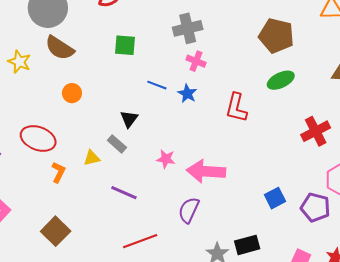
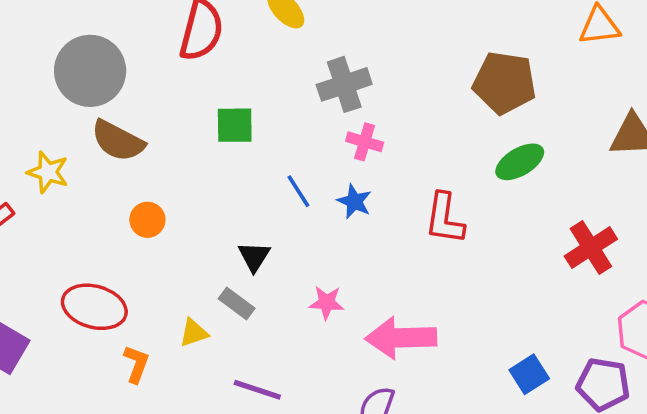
blue line: (157, 85) -> (298, 191), turned 42
pink star: (166, 159) -> (327, 303), moved

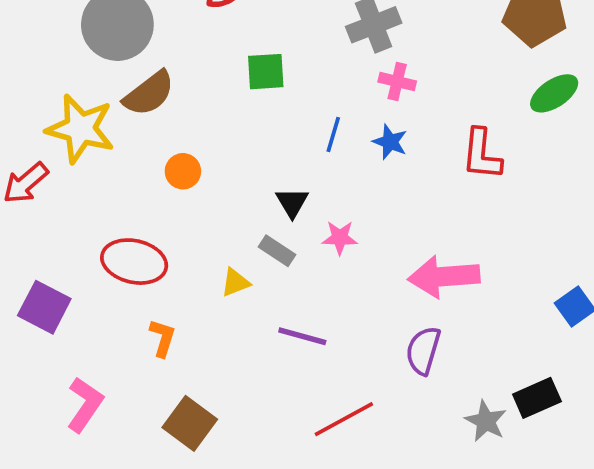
brown semicircle: (118, 141) -> (149, 93), turned -62
yellow star: (48, 172) -> (80, 129), size x1.6
blue line: (298, 191) -> (333, 135), turned 52
pink star: (327, 303) -> (340, 238), moved
orange L-shape: (136, 364) -> (163, 338), moved

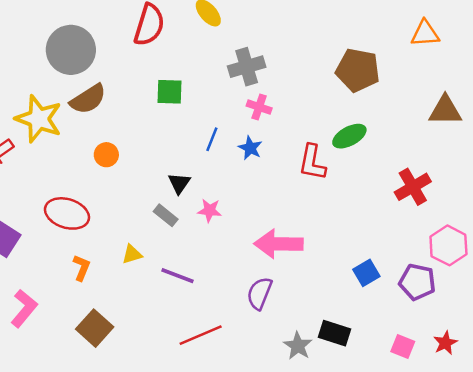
green ellipse: (554, 93) -> (349, 136), moved
yellow triangle: (235, 282) -> (132, 254), moved
black rectangle: (537, 398) -> (334, 333), turned 36

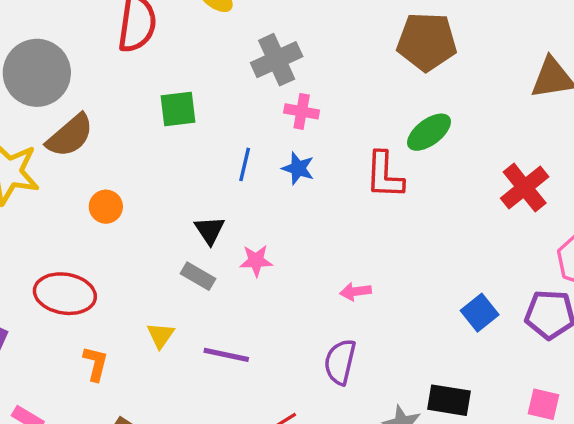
pink arrow: (279, 244) -> (356, 292), size x0.5
yellow triangle: (132, 254) -> (161, 335), turned -30

